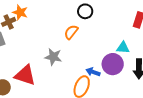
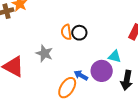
black circle: (85, 11) -> (79, 33), moved
orange semicircle: (71, 32) -> (66, 32), turned -56

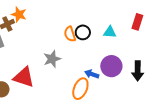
gray star: (44, 53) -> (52, 59), turned -30
cyan triangle: (115, 56) -> (110, 32), moved

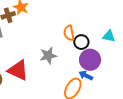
black circle: (83, 32) -> (81, 42), moved
purple circle: (111, 66) -> (90, 60), moved

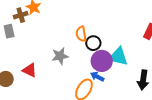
cyan triangle: (109, 36) -> (118, 56), moved, size x1.5
red triangle: (18, 70) -> (30, 70), size x0.7

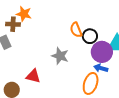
brown cross: (21, 15) -> (13, 24), turned 32
gray star: (60, 56) -> (60, 56), turned -30

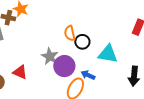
purple circle: (102, 52) -> (64, 66), moved

